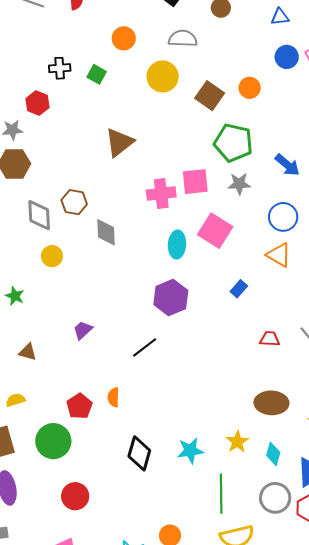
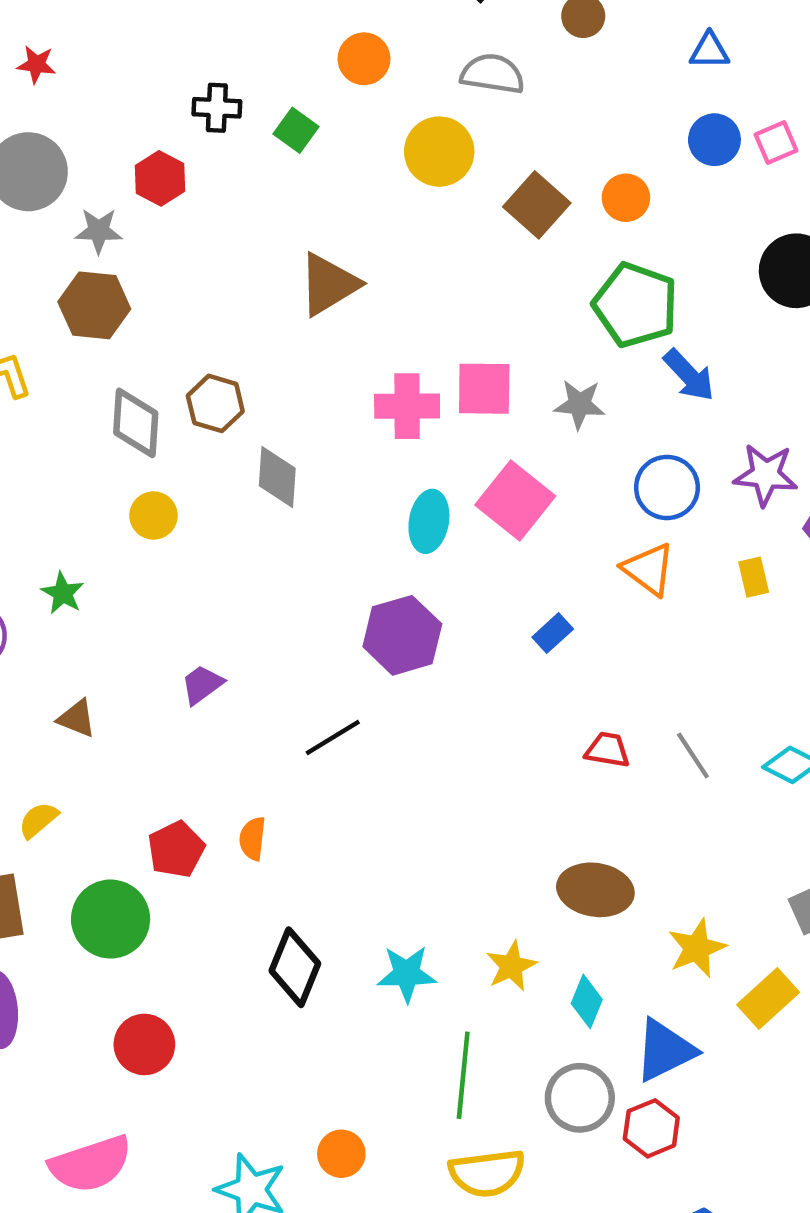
green pentagon: (233, 143) -> (635, 305), moved
yellow semicircle: (15, 400) -> (38, 820), turned -30

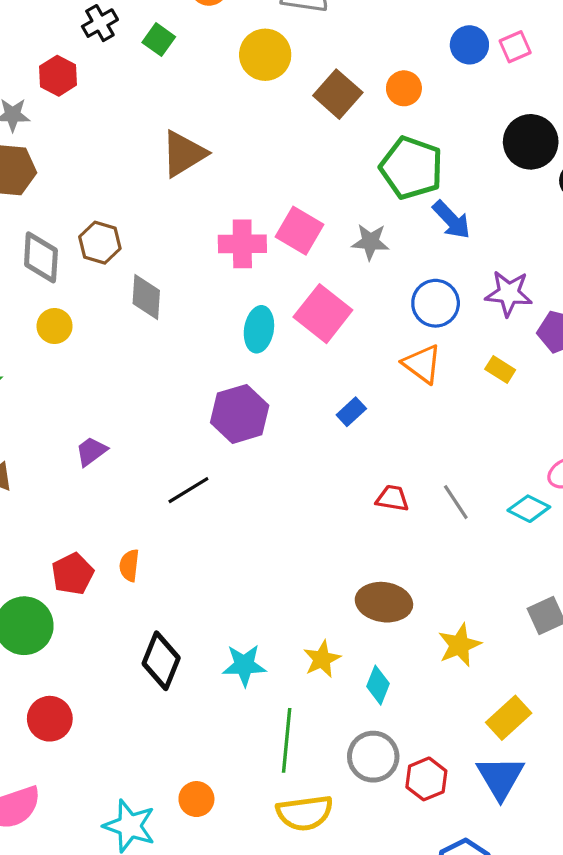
black cross: (217, 108) -> (100, 23), turned -32
pink square: (484, 389) -> (300, 231), turned 30
yellow rectangle: (754, 577) -> (500, 369), turned -44
yellow rectangle: (768, 998) -> (509, 718), moved
blue triangle: (665, 1050) -> (500, 777), moved, turned -34

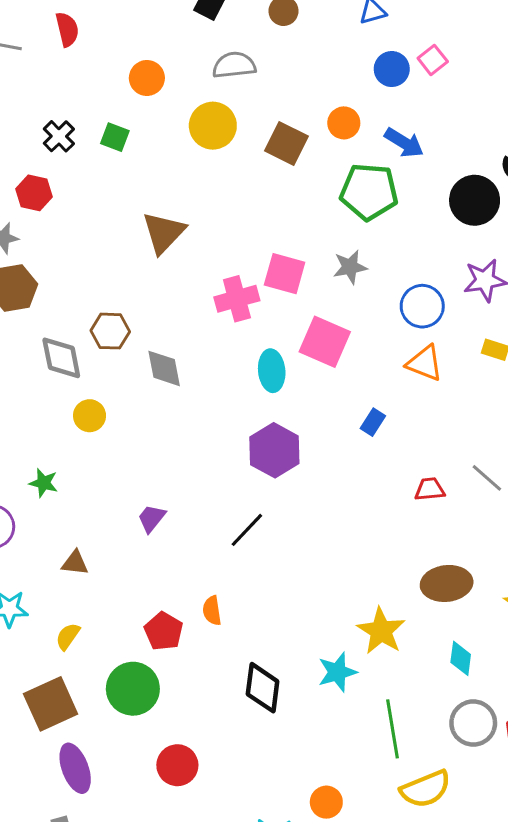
black circle: (531, 142) -> (475, 200), moved
blue arrow: (451, 220) -> (404, 143), moved
yellow star: (322, 659) -> (381, 631), moved, size x1.4

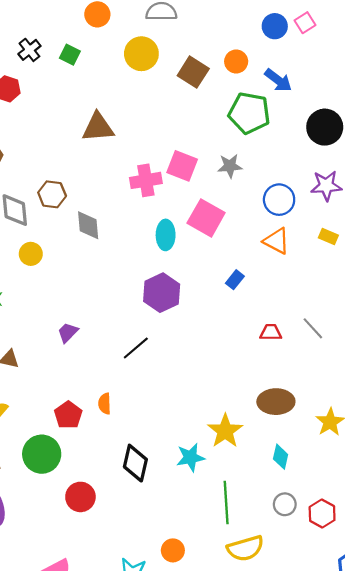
brown triangle: (164, 233) -> (98, 127), turned 36
gray circle: (473, 723) -> (285, 504), size x0.7
red circle: (177, 765) -> (80, 497), moved

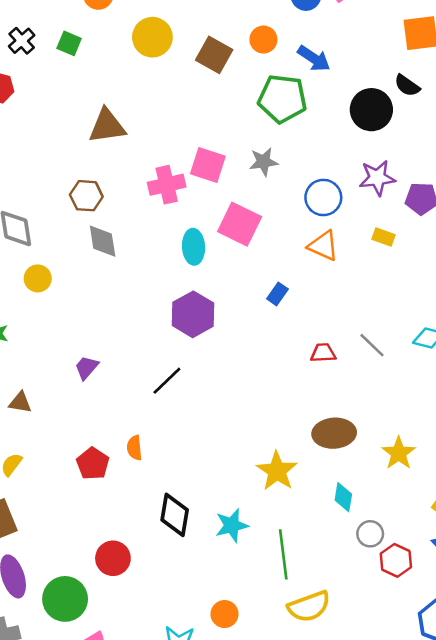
brown hexagon: (52, 194) -> (86, 196), moved
green circle: (42, 454) -> (65, 599), moved
cyan star: (190, 457) -> (232, 525), moved
gray circle: (285, 504) -> (370, 534), moved

